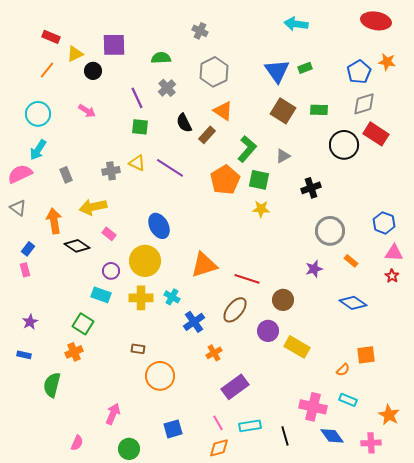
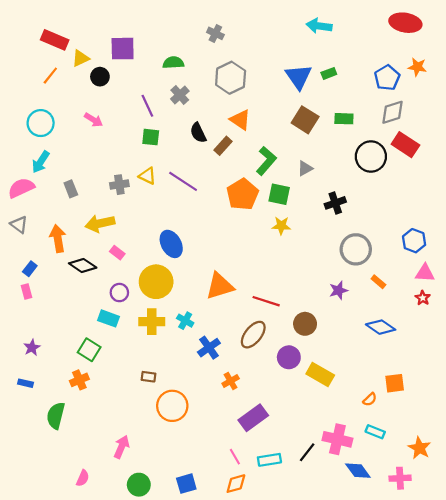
red rectangle: (51, 37) -> (55, 40), size x1.4
blue square: (173, 429) -> (186, 484), moved
black line: (285, 436) -> (307, 452), moved, turned 54

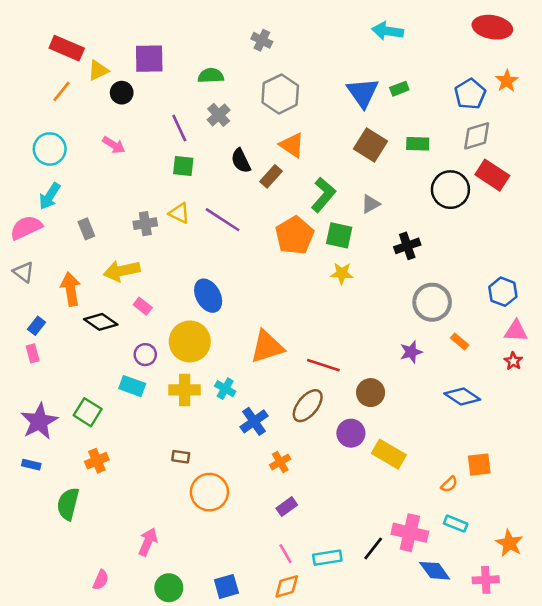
orange star: (417, 67) -> (507, 81), turned 30
purple star: (32, 348) -> (39, 421), size x1.8
green square: (89, 350) -> (88, 412), moved
purple rectangle: (253, 418) -> (287, 507), moved, size x0.6

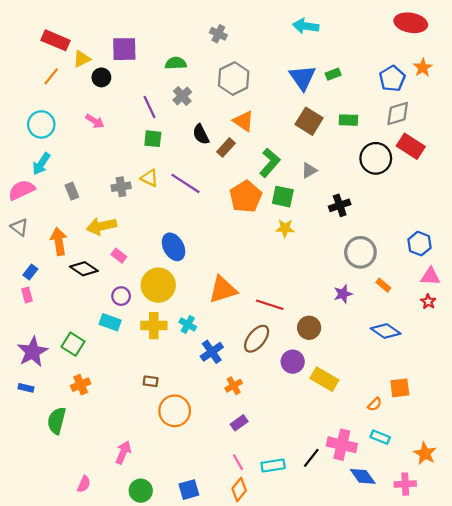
cyan arrow: (388, 31) -> (306, 26), moved
orange diamond: (287, 586) -> (239, 490), turned -35

